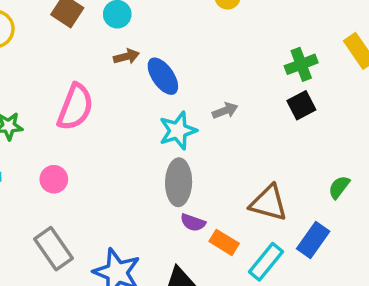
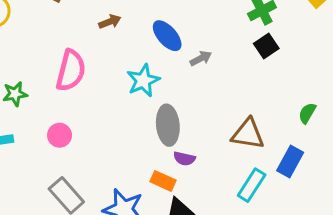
blue ellipse: (163, 76) -> (167, 36), moved
cyan star: (178, 131) -> (143, 81), moved
orange rectangle: (224, 242) -> (163, 181), moved

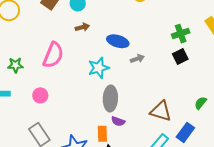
blue ellipse: (167, 36) -> (118, 41), turned -40
orange rectangle: (163, 181) -> (102, 134), turned 56

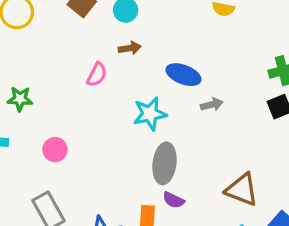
pink semicircle: (53, 55) -> (97, 75), moved, size x0.6

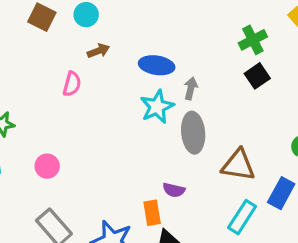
gray arrow: (212, 104) -> (191, 88), turned -50
cyan star: (150, 114) -> (157, 107), moved
gray ellipse: (165, 163) -> (193, 133), moved

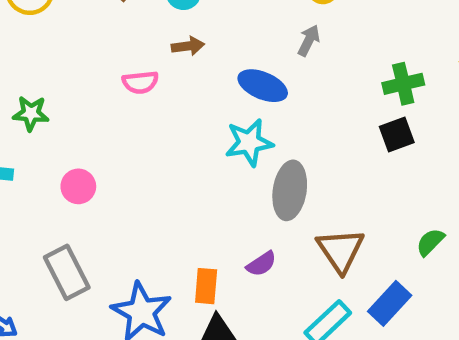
pink semicircle: (72, 84) -> (140, 82), turned 55
gray arrow: (191, 88) -> (309, 40), moved
brown triangle: (238, 165) -> (340, 250), turned 33
purple semicircle: (174, 190) -> (261, 264), moved, turned -60

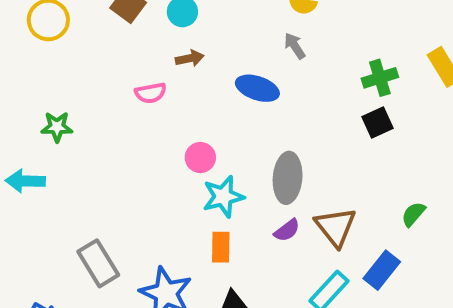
gray arrow: (309, 40) -> (295, 46), turned -56
cyan star: (249, 142) -> (223, 197), moved
pink circle: (78, 186) -> (200, 158), moved
purple semicircle: (261, 264) -> (287, 230), moved
orange rectangle: (206, 286) -> (221, 247), moved

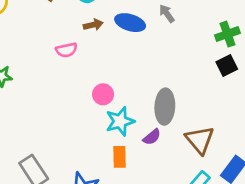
blue ellipse: (257, 88) -> (130, 23), moved
purple semicircle: (287, 230) -> (152, 137), moved

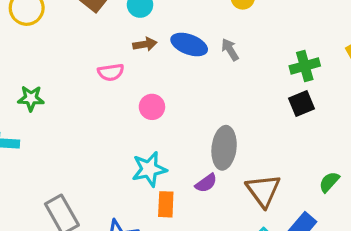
gray arrow: (167, 14) -> (230, 50), moved
pink circle: (103, 94) -> (152, 107), moved
cyan star: (120, 121) -> (149, 169), moved

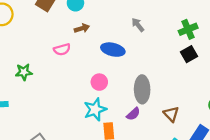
blue ellipse: (189, 45) -> (113, 50), moved
green star: (31, 98) -> (24, 72), moved
pink circle: (152, 107) -> (99, 82), moved
brown triangle: (263, 191) -> (171, 114), size x0.7

